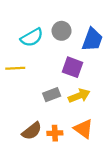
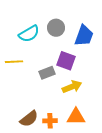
gray rectangle: (52, 95) -> (47, 73), moved
orange triangle: (84, 129) -> (76, 117), turned -36

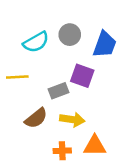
yellow arrow: (72, 87) -> (72, 119), moved, turned 30
brown semicircle: (29, 119) -> (36, 118), moved

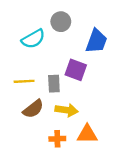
gray circle: (70, 35) -> (61, 22), moved
yellow line: (17, 77) -> (24, 81), moved
gray rectangle: (59, 91) -> (54, 84), turned -72

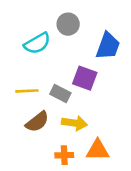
gray rectangle: (54, 84) -> (60, 93), turned -60

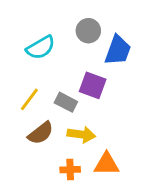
gray circle: (68, 24) -> (88, 31), moved
yellow line: (27, 91) -> (29, 99), turned -50

